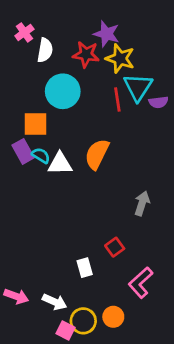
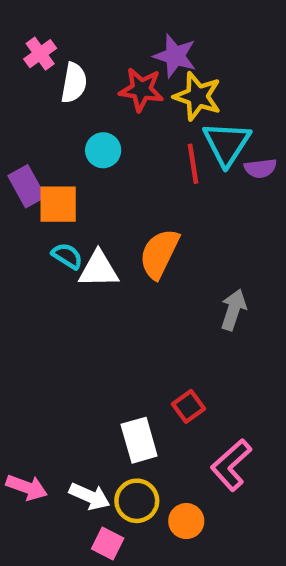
cyan circle: (63, 91) -> (103, 150), size x0.6
purple rectangle: (23, 151) -> (27, 186), moved
gray arrow: (142, 203) -> (233, 310), moved
white rectangle: (85, 268) -> (139, 440), size x1.4
yellow circle: (83, 321) -> (137, 501), moved

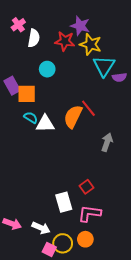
red line: (193, 164) -> (88, 108), moved, turned -30
pink L-shape: (231, 465) -> (89, 213), moved, turned 50
yellow circle: (137, 501) -> (63, 243), moved

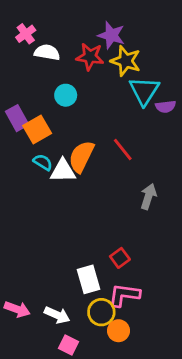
white semicircle: (34, 38) -> (47, 52), turned -90
orange square: (27, 94) -> (37, 129), turned -30
orange semicircle: (73, 117) -> (81, 157), moved
yellow circle: (63, 243) -> (101, 312), moved

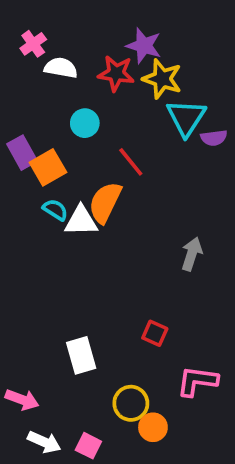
red line: (123, 149) -> (131, 162), moved
red square: (120, 258) -> (155, 333), turned -30
white rectangle: (89, 279) -> (81, 355), moved
pink L-shape: (124, 295) -> (197, 381), moved
white arrow: (57, 315) -> (44, 442), moved

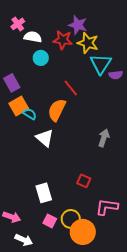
cyan circle: (85, 123) -> (41, 58), moved
orange square: (48, 167) -> (19, 106), moved
white triangle: (81, 221) -> (45, 138), moved, turned 42
orange circle: (153, 427) -> (83, 232), size x1.6
pink square: (88, 446) -> (50, 221), moved

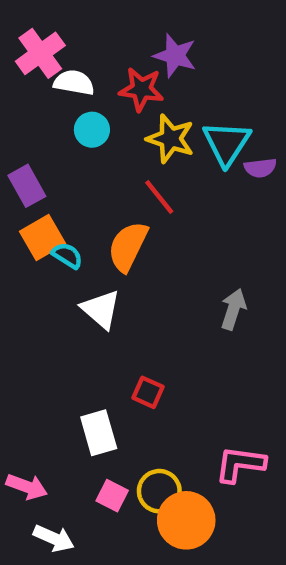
pink cross: (18, 24) -> (40, 53), size x1.5
yellow star: (88, 43) -> (171, 139), moved
red square: (84, 181) -> (148, 392), moved

